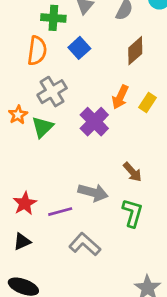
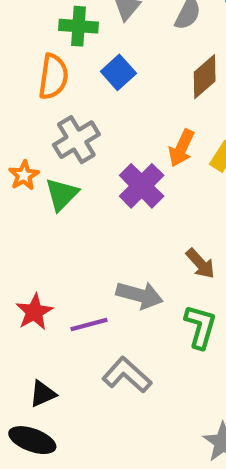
black triangle: (22, 242) -> (43, 394), moved

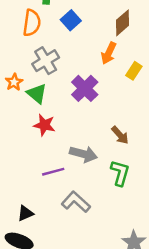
orange arrow: (181, 148) -> (109, 53), moved
green triangle: (62, 194) -> (37, 93), turned -35
red star: (34, 312) -> (44, 125), moved, turned -30

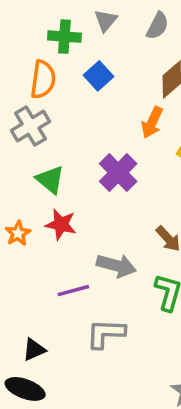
gray cross: (46, 61) -> (30, 126), moved
orange star: (14, 82) -> (18, 233), moved
gray L-shape: (76, 202) -> (106, 334), turned -40

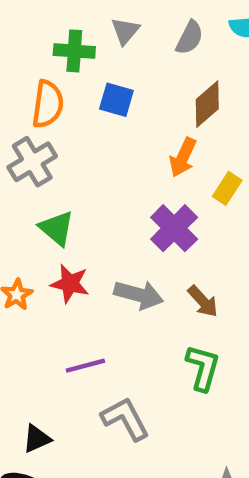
blue square: (98, 76) -> (116, 100), turned -32
purple cross: (118, 173) -> (174, 228), moved
gray arrow: (116, 266) -> (139, 295), moved
gray L-shape: (106, 334) -> (125, 419), turned 60

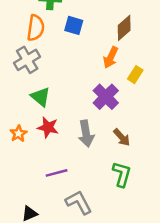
gray arrow: (139, 295) -> (86, 134), turned 65

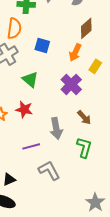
blue square: (74, 25) -> (42, 45), moved
green triangle: (41, 97) -> (30, 79), moved
gray arrow: (86, 134) -> (56, 128), moved

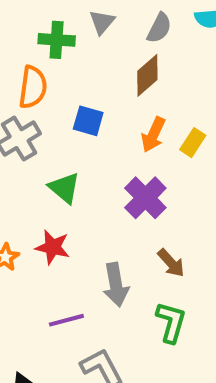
brown diamond: (86, 28) -> (147, 75), moved
yellow rectangle: (95, 66) -> (193, 143), moved

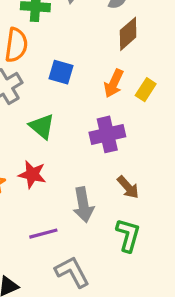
brown diamond: (147, 75) -> (128, 34), moved
purple cross: (145, 198) -> (107, 134), turned 32

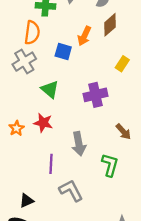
orange arrow: (114, 83) -> (84, 36), moved
brown arrow: (128, 187) -> (123, 132), moved
purple line: (43, 234) -> (51, 164), turned -72

